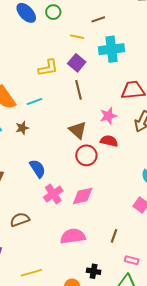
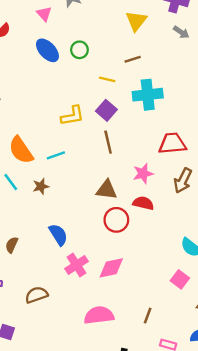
brown triangle: (78, 130) -> (106, 190), turned -36

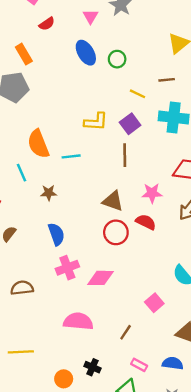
brown star: (41, 186) -> (49, 193), moved
pink square: (180, 279) -> (154, 303), moved

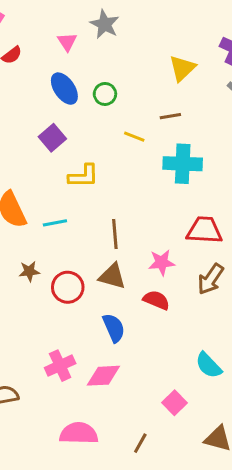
purple square: (130, 124) -> (52, 138), moved
brown line: (125, 155) -> (115, 234), moved
red circle: (116, 232) -> (68, 287), moved
blue semicircle: (56, 234) -> (114, 328), moved

